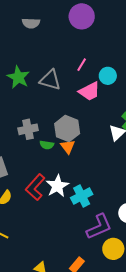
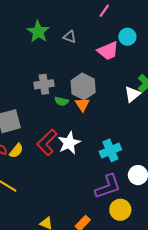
pink line: (82, 65) -> (104, 11), moved
gray triangle: (50, 80) -> (70, 37), size x0.6
cyan cross: (82, 196) -> (110, 150), moved

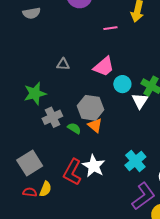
pink line: (104, 11) -> (110, 28), moved, turned 64
green star: (38, 32) -> (35, 94), moved, turned -30
cyan circle: (127, 37) -> (122, 84), moved
green semicircle: (62, 101) -> (74, 128), turned -144

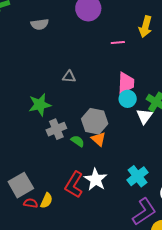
pink trapezoid: (104, 67) -> (126, 83), moved, turned -50
gray square: (30, 163) -> (21, 185), moved

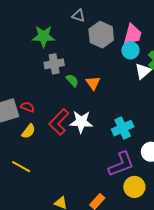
gray hexagon: (95, 121) -> (101, 35), moved
white star: (96, 179) -> (81, 122), turned 30
red semicircle: (31, 203) -> (28, 107), moved

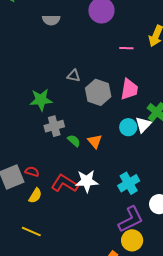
cyan circle: (130, 50) -> (128, 127), moved
red L-shape: (59, 122) -> (65, 183), turned 84
yellow circle: (134, 187) -> (132, 240), moved

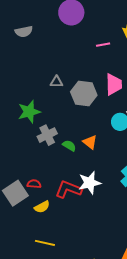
yellow semicircle: (35, 196) -> (42, 207), turned 42

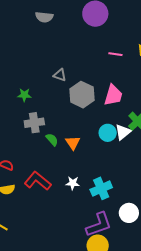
green star: (29, 112) -> (24, 95), size x0.6
white star: (90, 183) -> (73, 183), moved, size x0.6

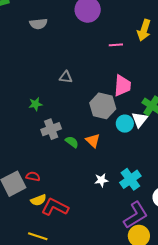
gray hexagon: (82, 95) -> (103, 106), moved
red L-shape: (38, 181) -> (55, 207), moved

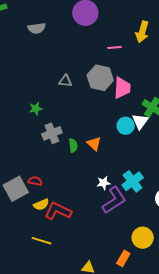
gray hexagon: (103, 106) -> (100, 78), moved
green semicircle: (72, 142) -> (73, 145), turned 48
purple L-shape: (136, 215) -> (114, 200), moved

